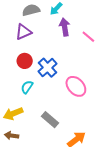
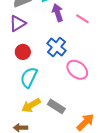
blue cross: (47, 68) -> (56, 47), moved
cyan semicircle: (27, 87) -> (29, 77), size x1.5
yellow arrow: (13, 114) -> (31, 105), moved

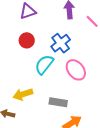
cyan semicircle: (29, 77) -> (44, 64), moved
gray rectangle: (56, 106) -> (58, 102), moved, turned -36

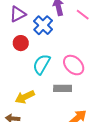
blue cross: (61, 43) -> (43, 25), moved
gray rectangle: (58, 102) -> (63, 88), moved

